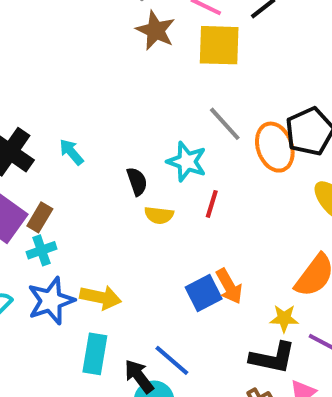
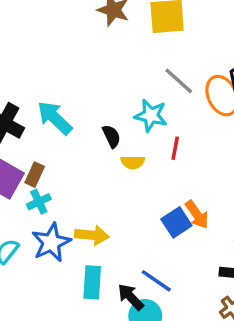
cyan arrow: (71, 152) -> (55, 118), size x1.6

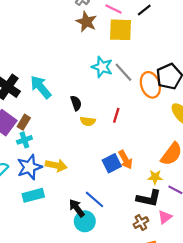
cyan star: (151, 115) -> (102, 67), moved
cyan rectangle: (92, 282) -> (33, 195), moved, turned 65

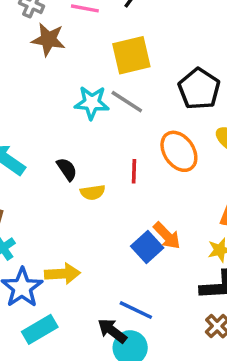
yellow square: (121, 30) -> (131, 55), moved
orange ellipse: (150, 85) -> (179, 151), moved

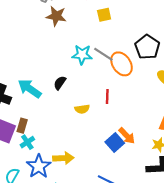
yellow square: (131, 55) -> (104, 15), moved, size x0.6
orange ellipse: (179, 151) -> (122, 64), moved
black semicircle: (67, 169) -> (60, 83), moved, turned -112

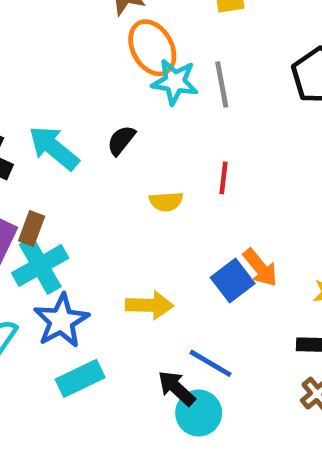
gray line: (103, 54) -> (222, 84), turned 42
orange ellipse: (122, 64) -> (152, 48), moved
cyan cross: (27, 142) -> (40, 266), size x1.6
yellow arrow: (63, 158) -> (149, 305), moved

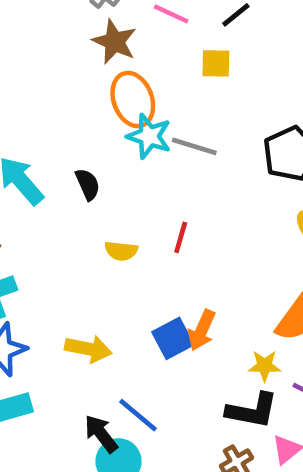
gray line: (222, 84) -> (194, 146), turned -72
black semicircle: (121, 140) -> (88, 184), turned 108
orange arrow: (260, 268) -> (202, 330), turned 54

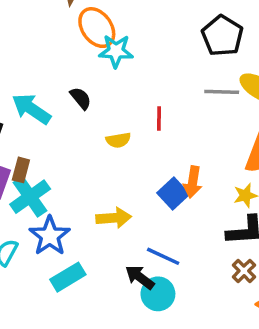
gray line: (194, 146) -> (222, 92), moved

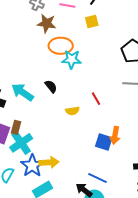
orange ellipse: (97, 28) -> (61, 46), turned -55
red line: (159, 118) -> (96, 99), turned -32
blue square: (173, 194) -> (104, 142), turned -30
yellow arrow: (114, 218) -> (49, 162), moved

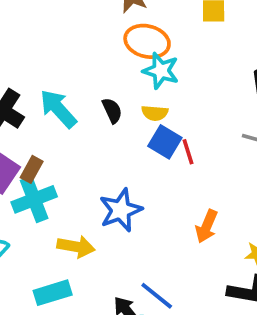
yellow semicircle: (72, 111) -> (155, 113), moved
blue square: (104, 142) -> (165, 142), moved
blue star: (32, 166) -> (121, 210), moved

